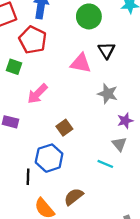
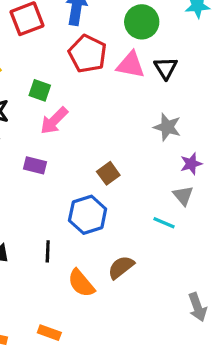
red pentagon: (33, 40) -> (88, 54), moved
pink triangle: (81, 63) -> (131, 65), moved
pink arrow: (37, 94) -> (54, 121), moved
black line: (28, 177) -> (48, 251), moved

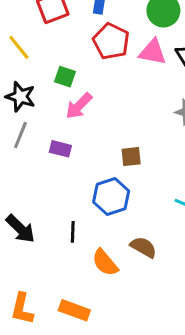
brown square: (108, 173) -> (131, 157), turned 30
brown semicircle: (121, 267) -> (143, 247), turned 68
orange rectangle: (49, 333) -> (74, 310), size x1.4

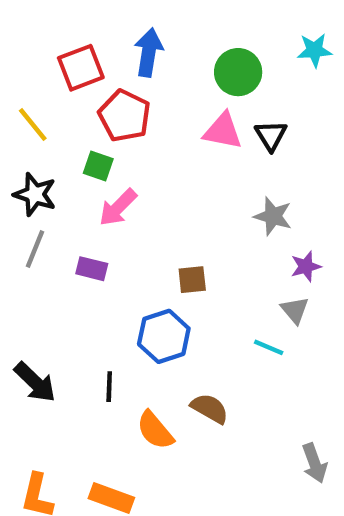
red pentagon: (111, 41) -> (124, 116), moved

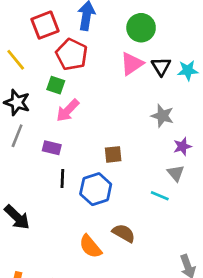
cyan star: (315, 50) -> (188, 70), moved
pink triangle: (223, 131) -> (132, 64), turned -45
black line: (109, 387) -> (62, 178), moved

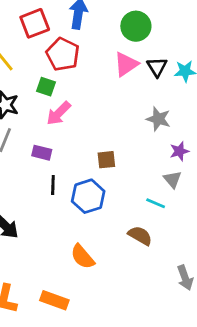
brown semicircle: (124, 233) -> (140, 236), moved

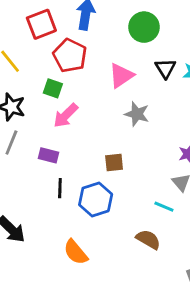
pink triangle: (126, 64) -> (121, 76), moved
gray star: (158, 119) -> (137, 114), moved
orange semicircle: (82, 257) -> (76, 252), moved

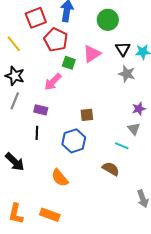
green square: (53, 88) -> (69, 63), moved
gray star: (137, 114) -> (127, 74), moved
black line: (60, 188) -> (37, 133), moved

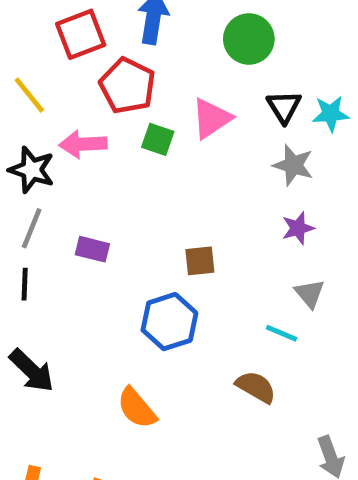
pink arrow: (53, 82) -> (83, 144), moved, turned 42
purple star: (139, 109) -> (298, 228), moved
black line: (37, 133) -> (25, 284), moved

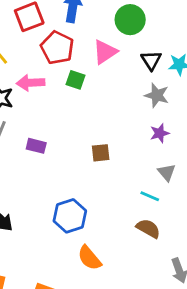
pink triangle: (211, 118) -> (105, 52), moved
blue hexagon: (169, 322) -> (70, 216), moved
brown semicircle: (256, 387) -> (148, 229), moved
orange semicircle: (137, 408) -> (89, 258), moved

